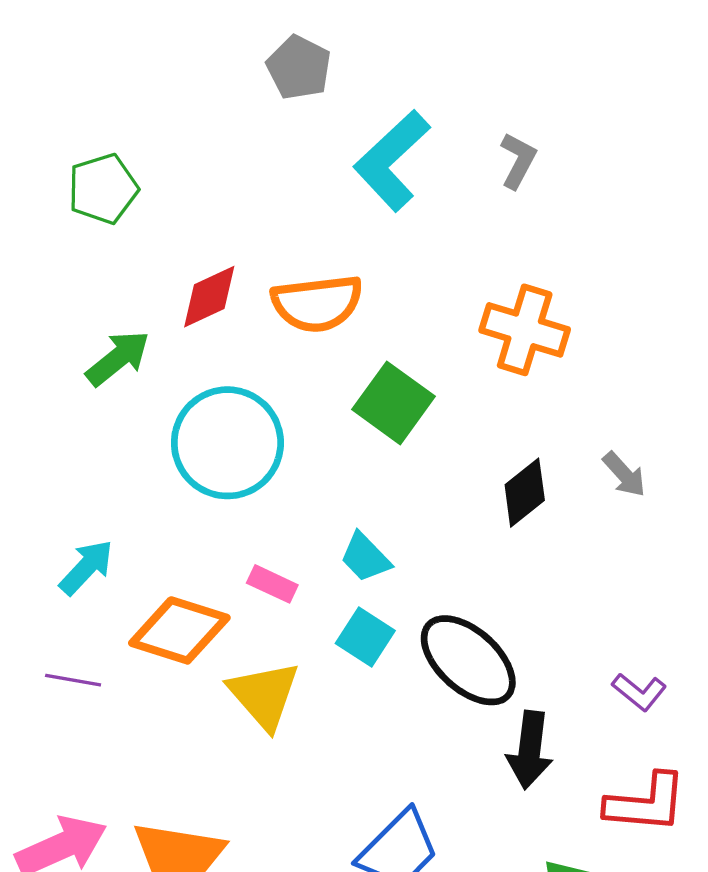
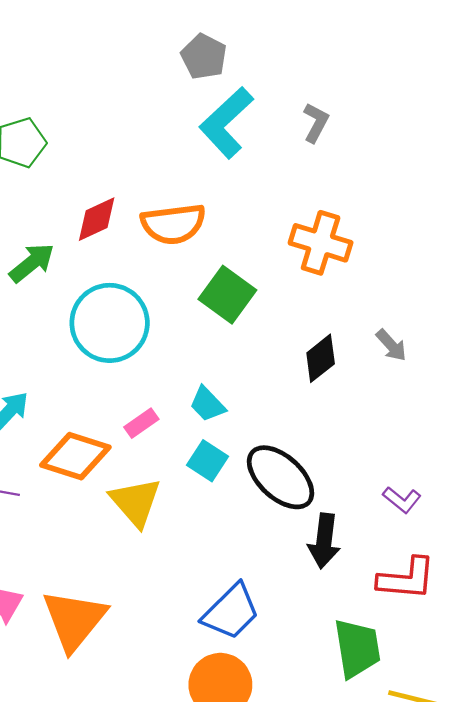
gray pentagon: (299, 68) -> (204, 57), moved
pink rectangle: (272, 584) -> (141, 423), turned -60

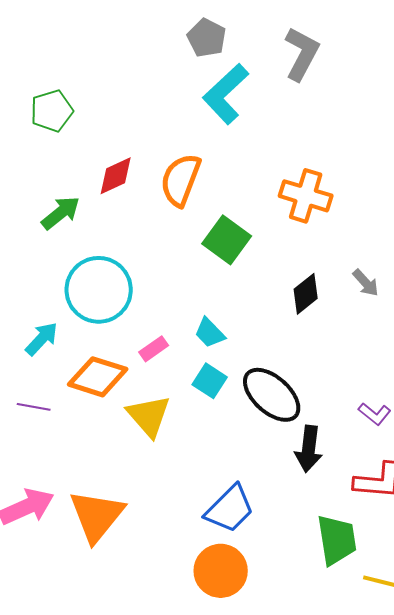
gray L-shape: (316, 123) -> (302, 54), moved, size x1.6
orange semicircle: (173, 224) -> (181, 180), turned 118
cyan circle: (110, 323) -> (99, 290), moved

